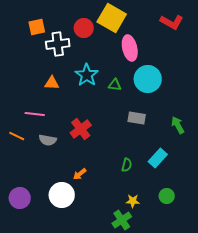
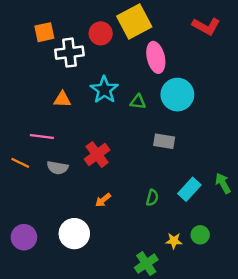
yellow square: (112, 18) -> (134, 21), turned 32
green arrow: (178, 125) -> (223, 183), moved
orange arrow: (80, 174) -> (103, 200), moved
yellow star: (133, 201) -> (174, 241), moved

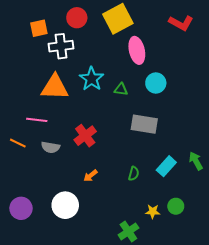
red circle: (101, 33) -> (77, 18), moved
cyan circle: (177, 95) -> (156, 83), size x0.7
orange triangle: (62, 99) -> (55, 87), size x1.8
gray rectangle: (164, 141) -> (144, 124), size x1.4

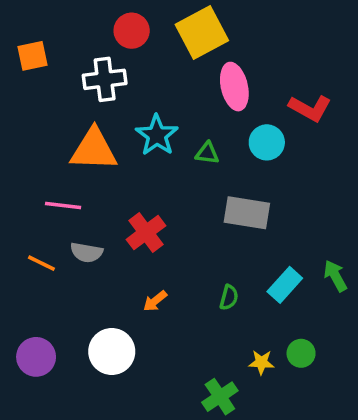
red L-shape: (181, 23) -> (310, 108), moved
orange square: (39, 28) -> (32, 56), moved
orange line: (18, 143) -> (41, 263), moved

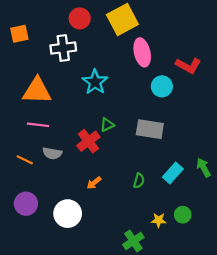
orange triangle: (94, 150) -> (37, 91), moved
green triangle: (207, 153) -> (107, 125), moved, turned -32
purple circle: (36, 357) -> (26, 204), moved

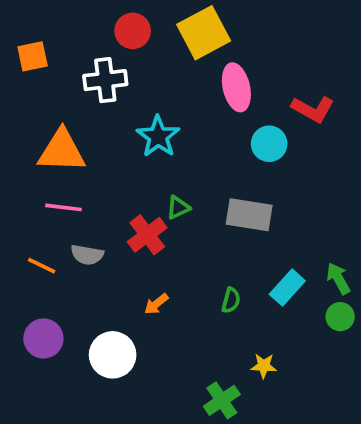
green circle: (183, 215) -> (340, 317), moved

